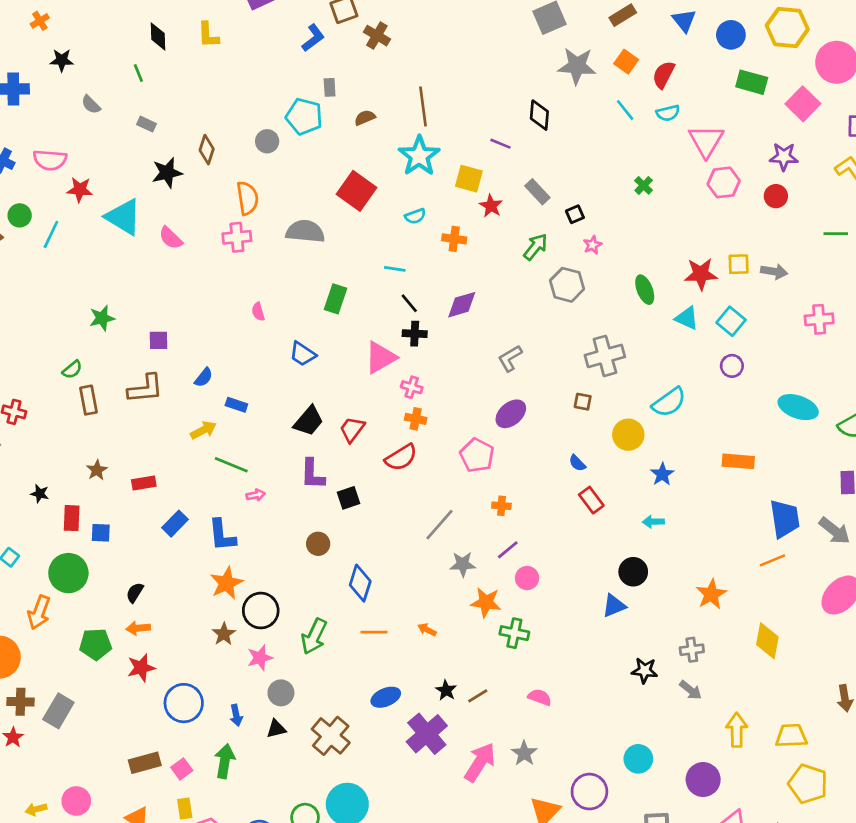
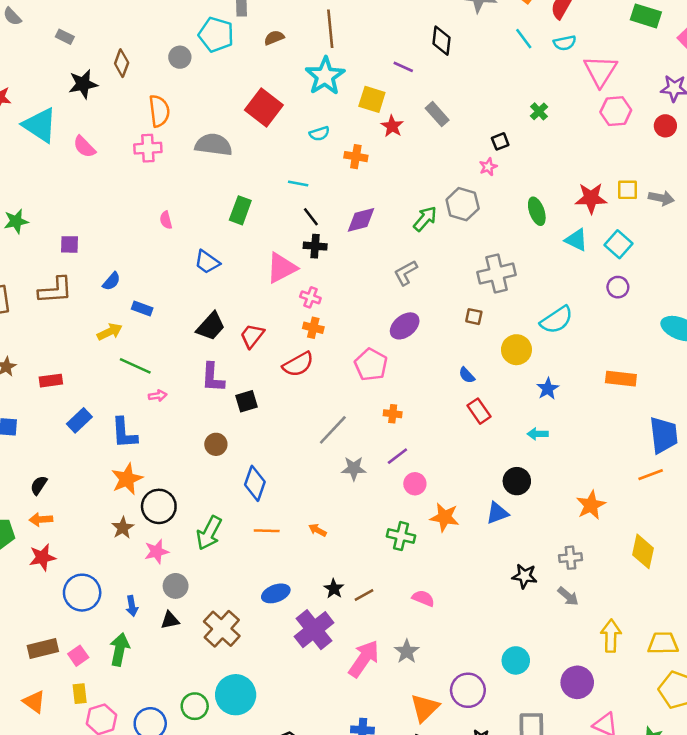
black square: (575, 214) -> (500, 141), moved
green arrow: (536, 247) -> (425, 219), moved
orange star: (486, 602) -> (444, 517), moved

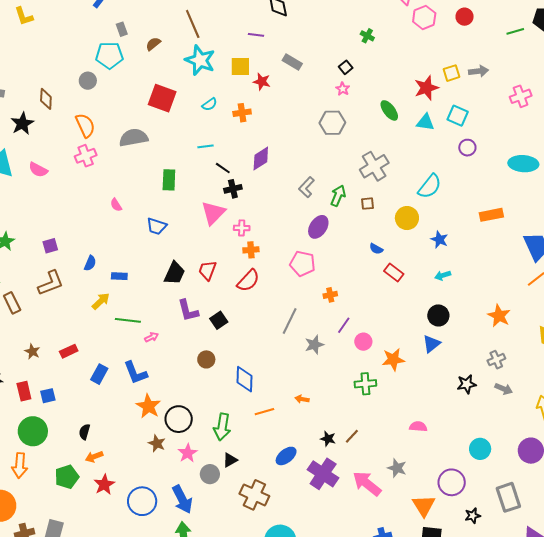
green arrow: (425, 219) -> (338, 196), moved
pink semicircle: (423, 598) -> (418, 427), moved
blue arrow: (132, 606) -> (182, 499), size x1.8
black triangle: (170, 620) -> (230, 460), moved
pink arrow: (364, 659) -> (367, 484), turned -68

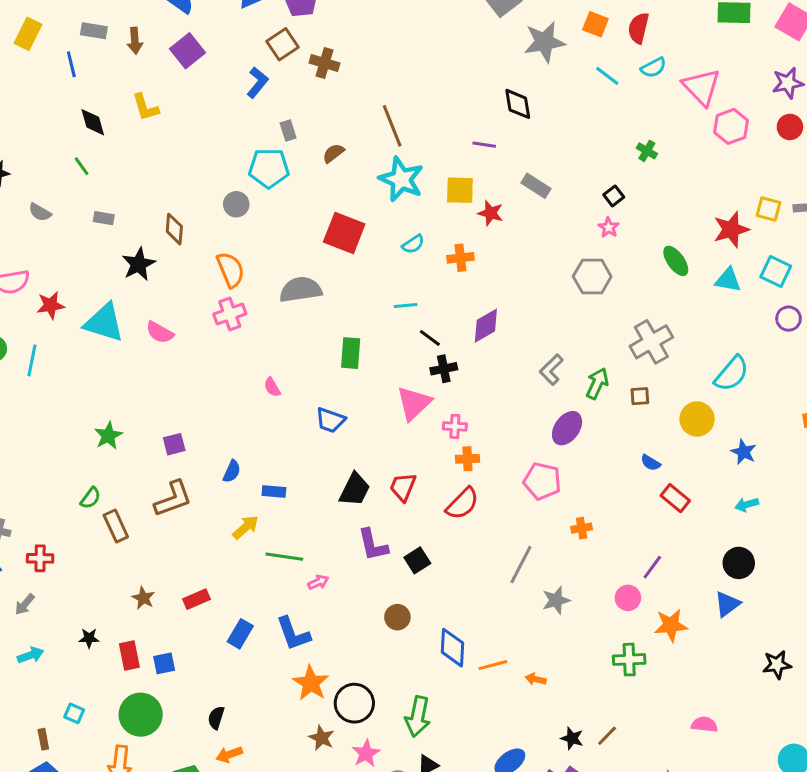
yellow square: (452, 73) -> (768, 209), turned 30
purple line: (344, 325) -> (652, 567), moved
orange line: (264, 412) -> (493, 665), moved

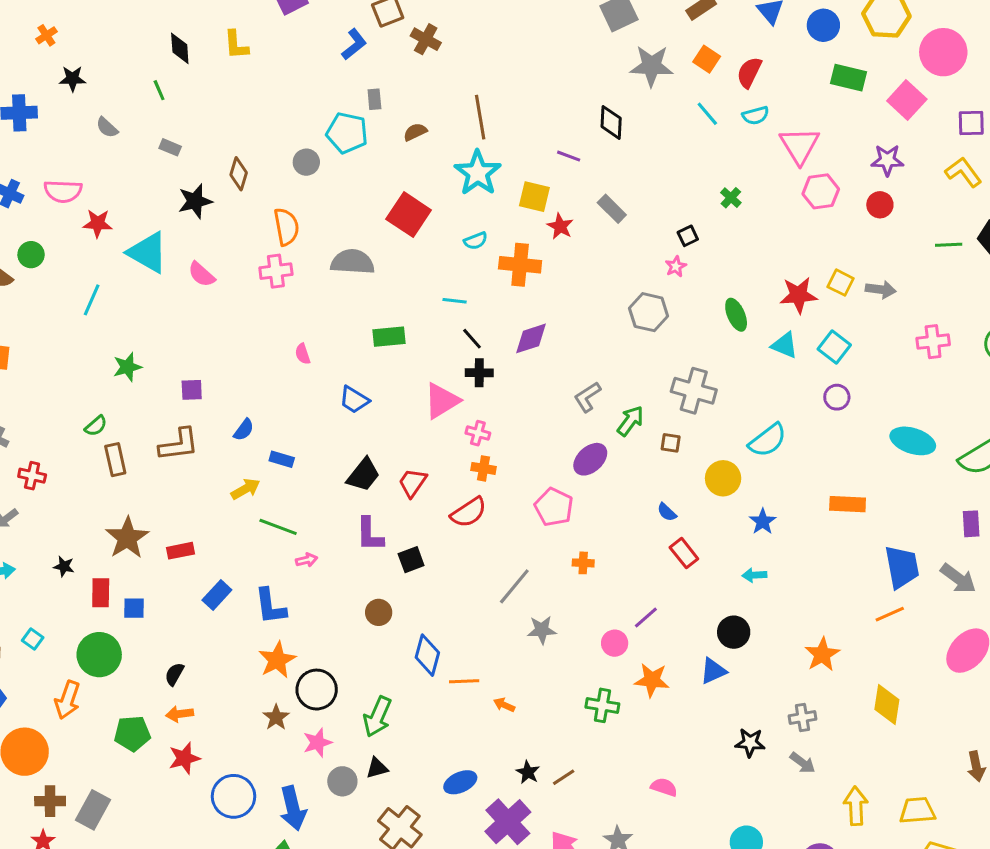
orange cross: (460, 258) -> (520, 265), size x1.5
gray cross: (651, 342) -> (694, 391), turned 33
green rectangle: (351, 353) -> (389, 337), turned 68
cyan line: (32, 360) -> (92, 300), moved
brown star: (143, 598) -> (127, 538), size x1.8

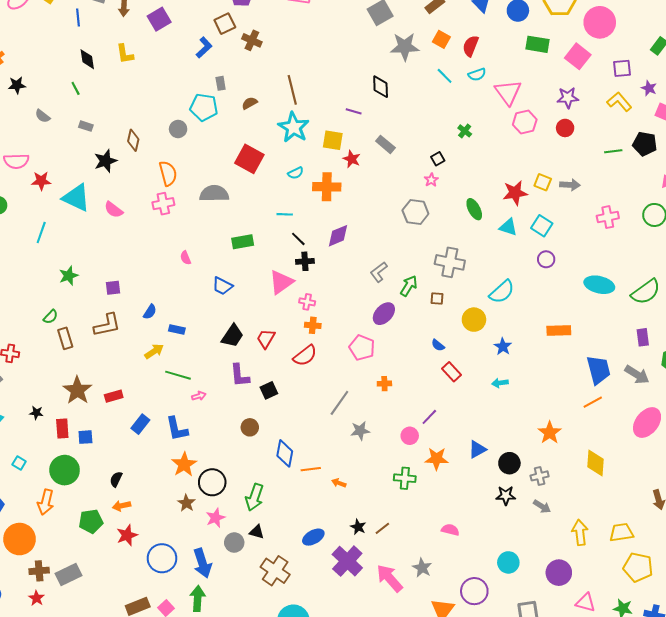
black circle: (734, 632) -> (509, 463), moved
black triangle: (377, 768) -> (257, 532), turned 35
gray rectangle: (93, 810) -> (68, 575), turned 40

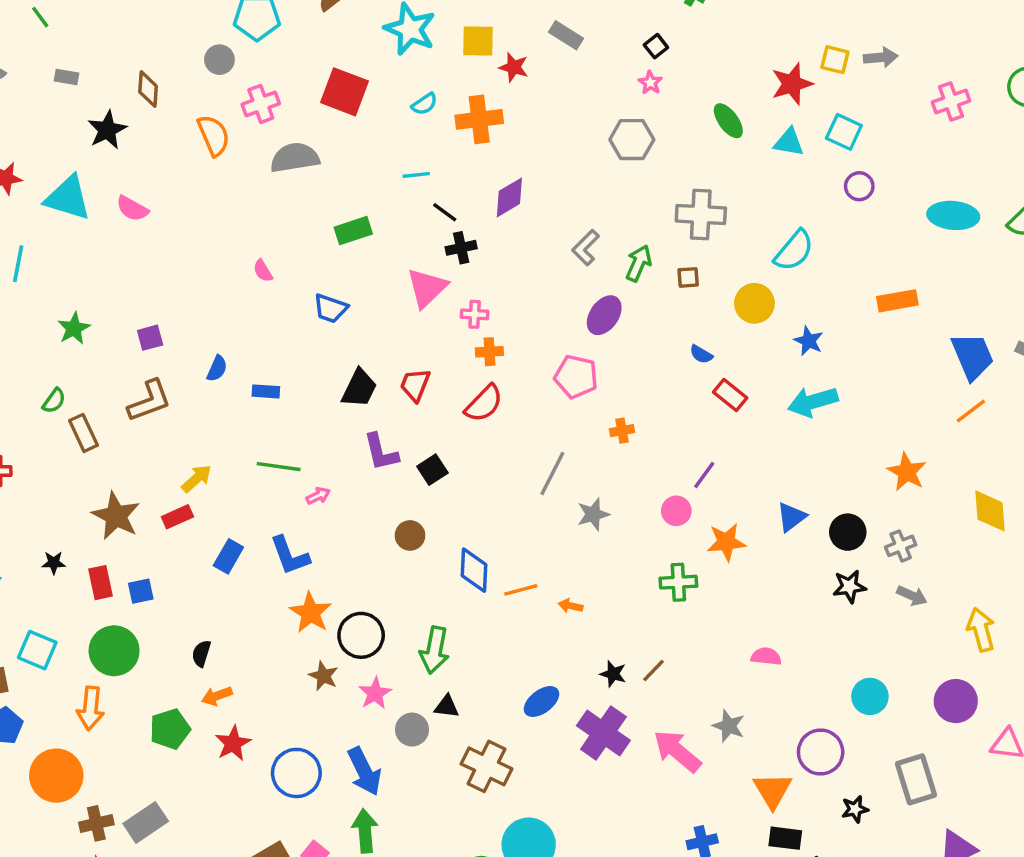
pink cross: (163, 204) -> (261, 104), moved
yellow arrow: (154, 351) -> (197, 478), moved
cyan arrow: (500, 383) -> (813, 402), size x1.8
cyan square: (19, 463) -> (37, 650), size x1.6

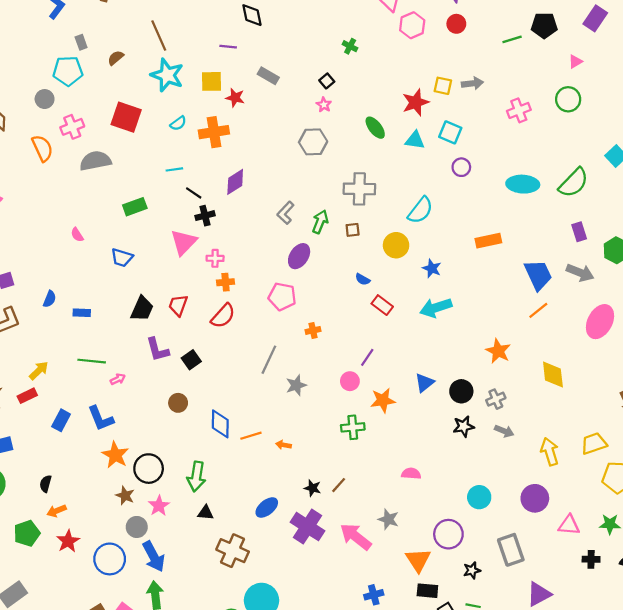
gray circle: (412, 730) -> (137, 527), moved

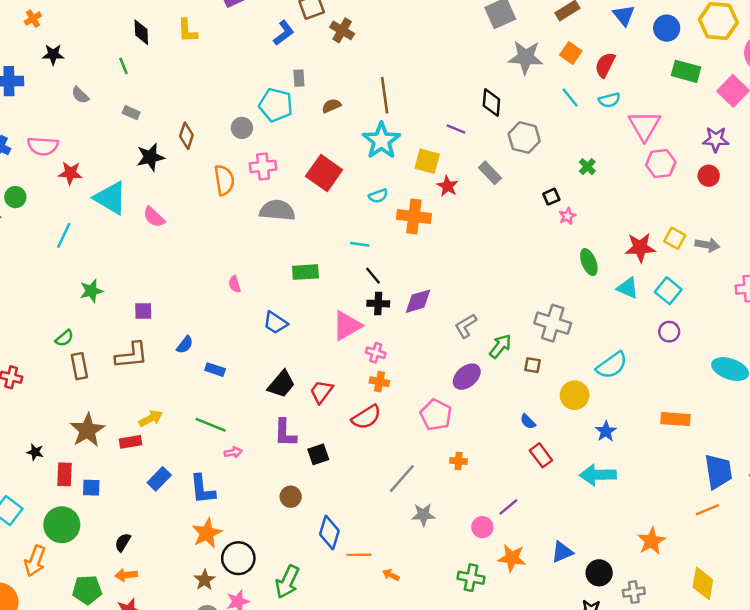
pink star: (324, 105) -> (567, 216), moved
gray hexagon: (313, 142) -> (524, 138), moved
purple diamond: (235, 182) -> (418, 301), moved

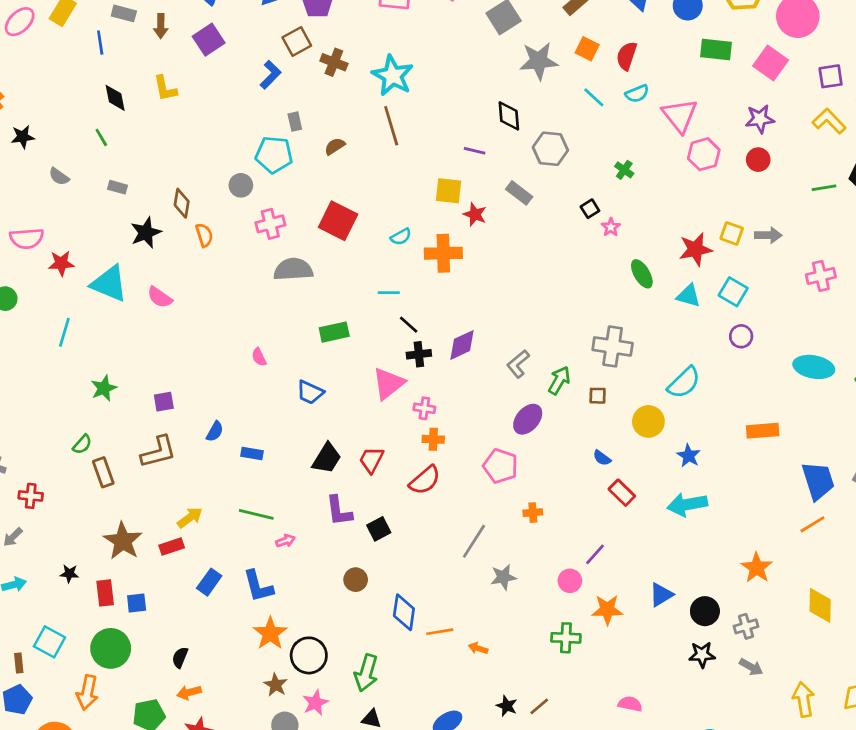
cyan star: (381, 141) -> (393, 76), moved
orange semicircle: (224, 180) -> (204, 235), moved, size x0.7

